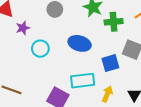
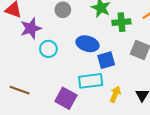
purple star: (23, 28) -> (31, 28), size x1.5
blue square: (110, 63) -> (106, 60), moved

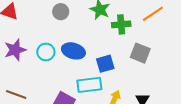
purple star: (31, 28) -> (15, 50), moved
blue ellipse: (88, 44) -> (73, 51), moved

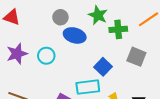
blue ellipse: (73, 51) -> (75, 35), moved
blue square: (105, 64) -> (103, 67), turned -30

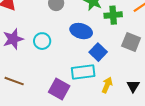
blue ellipse: (75, 35) -> (81, 31), moved

